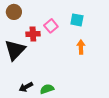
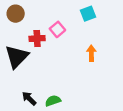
cyan square: (77, 20) -> (88, 14), moved, turned -32
black arrow: (26, 87) -> (29, 98), turned 72

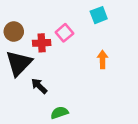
brown circle: (16, 14) -> (14, 32), moved
black arrow: (29, 98) -> (39, 86), moved

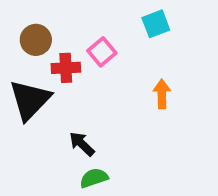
brown circle: (14, 32) -> (36, 40), moved
black arrow: (39, 86) -> (82, 144), moved

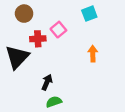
brown circle: (36, 40) -> (24, 14), moved
black arrow: (82, 144) -> (47, 82), turned 70

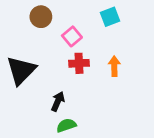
brown circle: (24, 14) -> (41, 17), moved
red cross: (38, 39) -> (79, 63), moved

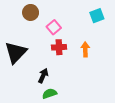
cyan square: (110, 17) -> (97, 16), moved

